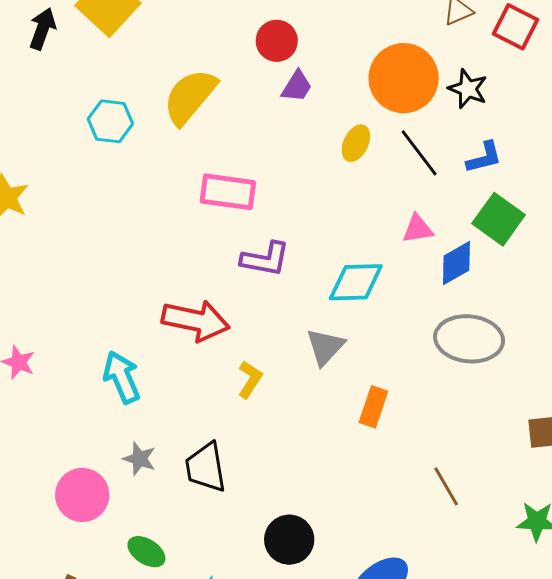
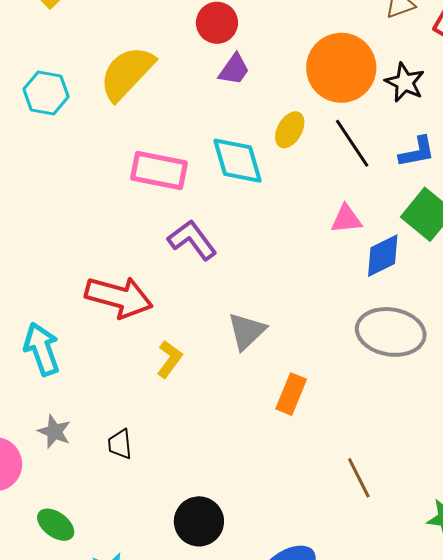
purple L-shape: (265, 259) -> (192, 240), turned -141
cyan diamond: (356, 282) -> (237, 161), moved, turned 72
black trapezoid: (206, 467) -> (120, 444), size x0.6

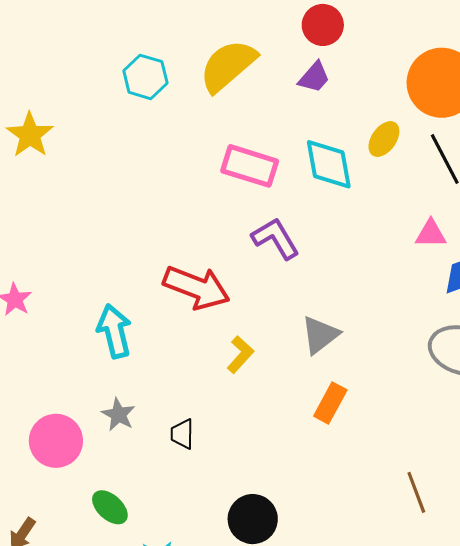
purple trapezoid: (234, 69) -> (314, 77), moved
orange rectangle: (291, 394) -> (330, 403), moved

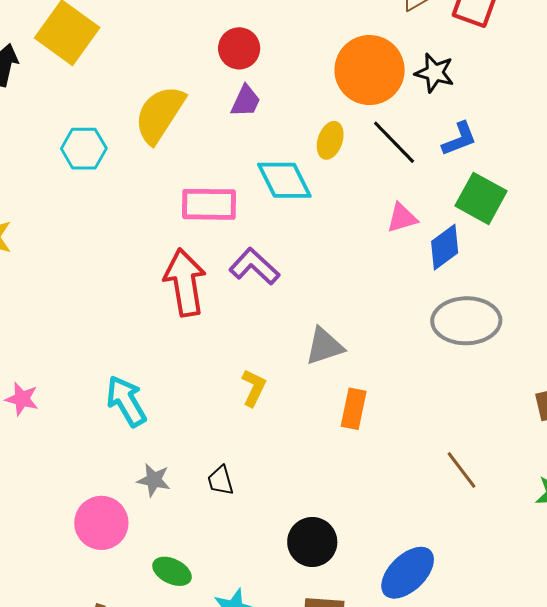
red arrow: (197, 288) -> (185, 283), moved, turned -104
gray triangle: (320, 335) -> (324, 346), turned 36

